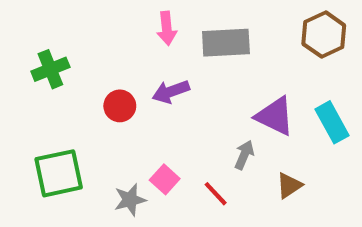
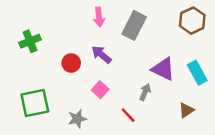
gray rectangle: (226, 43) -> (134, 25), turned -60
purple arrow: (171, 92) -> (101, 55), turned 60
pink square: (165, 179) -> (100, 90), moved
brown triangle: (289, 186) -> (186, 110), moved

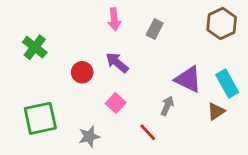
gray rectangle: (134, 25) -> (155, 29), size x0.6
green cross: (30, 41) -> (35, 47), turned -30
brown triangle: (186, 110) -> (216, 111), moved

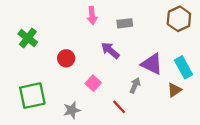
gray rectangle: (155, 29) -> (125, 23), turned 56
purple arrow: (117, 63) -> (110, 50), moved

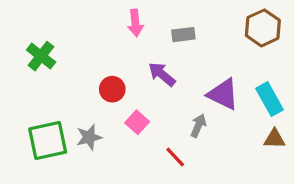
red circle: (66, 58) -> (112, 89), moved
brown triangle: (174, 90) -> (274, 139), moved, turned 35
gray star: (72, 110) -> (89, 137), moved

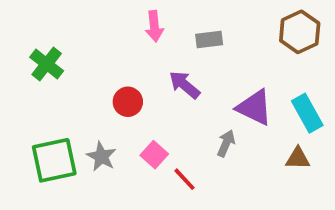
pink square: (137, 122) -> (154, 155), moved
gray star: (89, 137) -> (101, 157), turned -30
brown triangle: (274, 139) -> (298, 158), moved
red line: (175, 157) -> (184, 179), moved

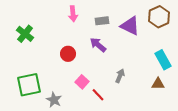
pink arrow: (154, 26) -> (73, 14), moved
gray rectangle: (209, 39) -> (102, 21), moved
purple triangle: (254, 107) -> (130, 26), moved
gray star: (101, 157) -> (54, 100), moved

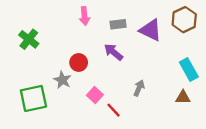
gray star: (54, 100) -> (62, 80), moved

